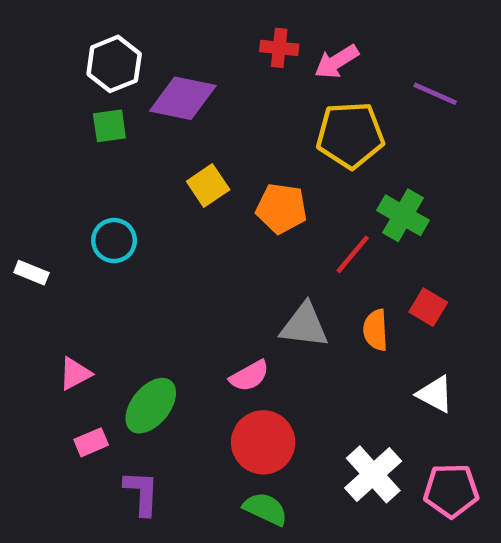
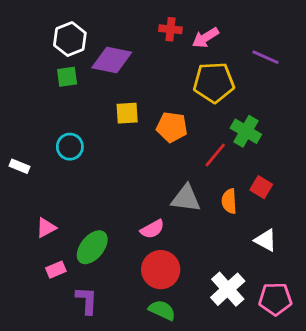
yellow square: (208, 185) -> (127, 113), turned 30

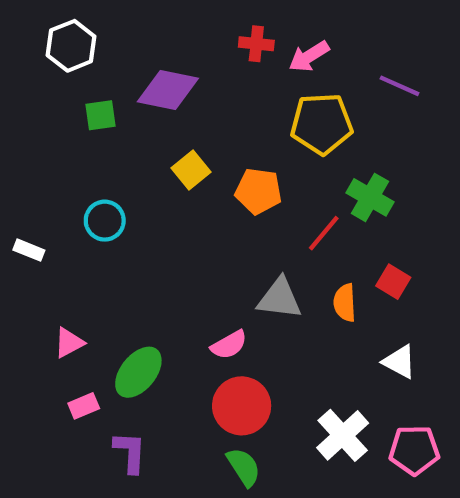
white hexagon: (70, 39) -> (71, 46), moved
yellow square: (127, 113) -> (191, 170), turned -35
green semicircle: (162, 310) -> (244, 467), turned 32

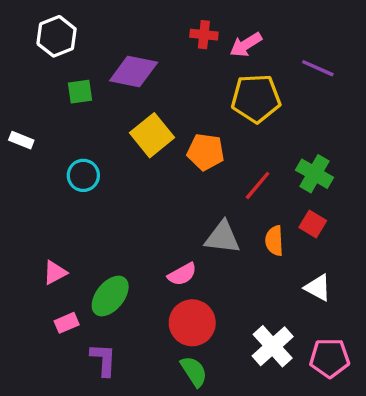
yellow square: (191, 170) -> (152, 135), size x1.4
green cross: (370, 197) -> (315, 174), moved
white rectangle: (29, 250) -> (21, 140), moved

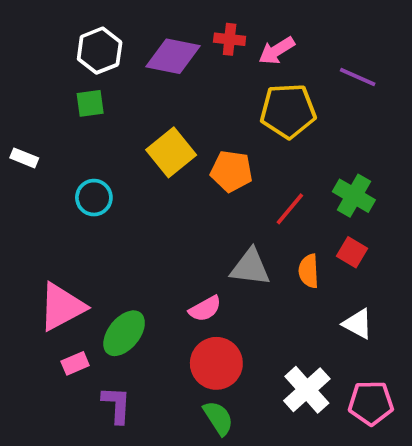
white hexagon: (57, 36) -> (100, 51), moved
purple diamond: (134, 72) -> (173, 56), moved
pink triangle: (55, 273) -> (62, 307), size x1.8

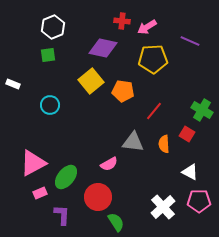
purple diamond: (173, 56) -> (103, 48), moved
green cross: (354, 196) -> (202, 110), moved
red circle: (216, 363) -> (98, 197), moved
pink pentagon: (371, 403) -> (199, 201), moved

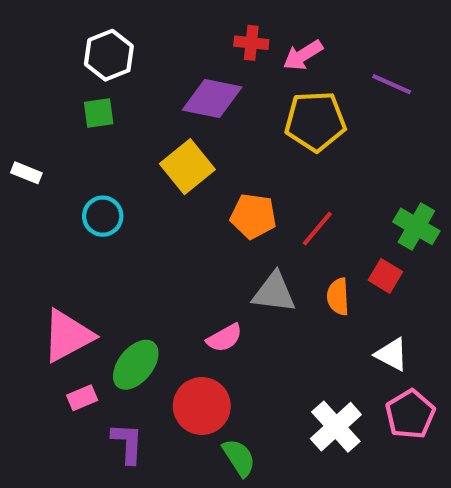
orange pentagon: (123, 91) -> (253, 216), moved
pink pentagon: (199, 201) -> (410, 414), turned -30

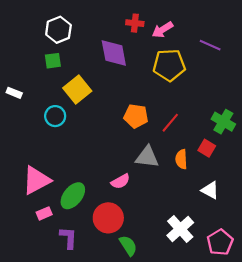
purple diamond: (212, 99) -> (114, 53), turned 68
yellow square: (187, 167) -> (77, 89), moved
pink pentagon: (410, 414) -> (220, 242), moved

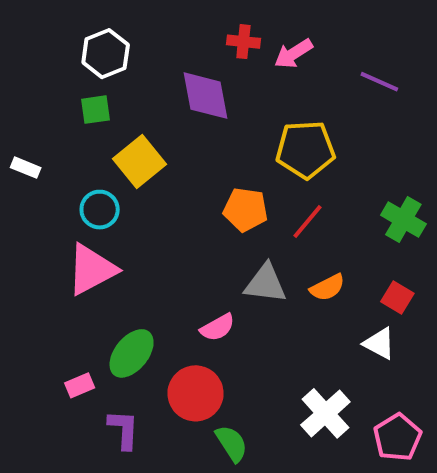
yellow pentagon: (169, 65) -> (305, 150), moved
red square: (207, 148) -> (397, 297), moved
orange semicircle: (181, 159) -> (327, 287), turned -114
pink triangle: (36, 180) -> (92, 269), moved

